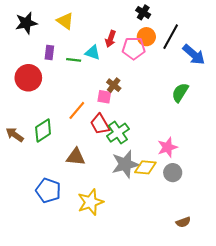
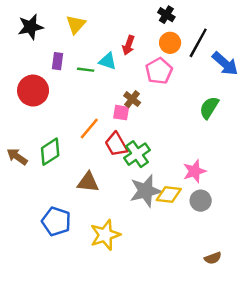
yellow triangle: (65, 21) -> (76, 24), turned 36
pink pentagon: (134, 48) -> (159, 71), moved, turned -30

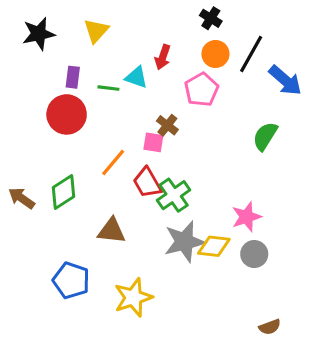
red circle: (33, 91) -> (67, 114), moved

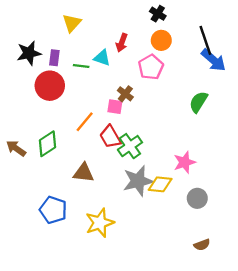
black star: (39, 34) -> (29, 53), moved
black line: (251, 54) -> (205, 40), moved, turned -48
gray circle: (254, 254) -> (197, 198), moved

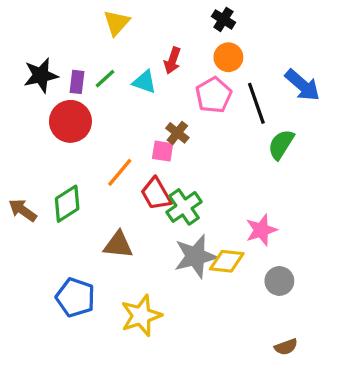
yellow triangle: (72, 23) -> (117, 23), moved
black line: (205, 40) -> (256, 103), moved
green line: (81, 66) -> (105, 79), moved, turned -49

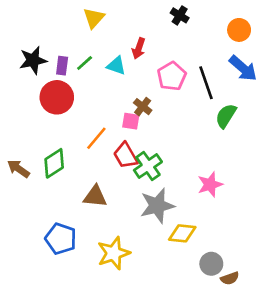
orange circle: (228, 57) -> (239, 30), moved
yellow diamond: (227, 261) -> (182, 233), moved
gray circle: (279, 281) -> (211, 264), moved

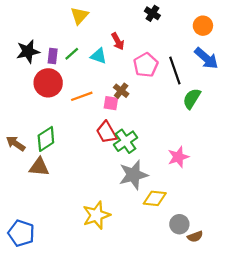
red arrow: (139, 48) -> (118, 41), turned -48
orange line: (96, 138) -> (82, 96), moved, turned 30
brown triangle: (95, 196) -> (39, 167), moved
blue pentagon: (61, 239) -> (21, 233), moved

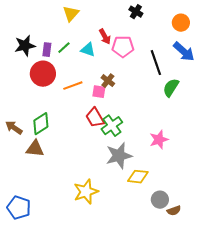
pink pentagon: (146, 65) -> (123, 47), moved, turned 30

